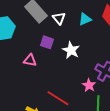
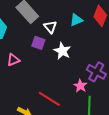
white triangle: (59, 18) -> (50, 27), moved
pink triangle: (30, 60) -> (13, 60), moved, turned -32

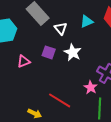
purple square: (38, 43) -> (49, 52), moved

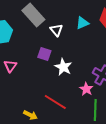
white star: (73, 52) -> (63, 67), moved
pink triangle: (24, 61) -> (10, 66), moved, turned -32

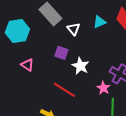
pink triangle: (10, 66) -> (27, 65), turned -32
red line: (55, 102) -> (64, 90), moved

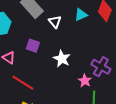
purple square: (61, 53) -> (33, 46), moved
red line: (64, 90) -> (23, 83), moved

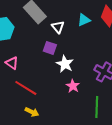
purple square: (33, 46) -> (50, 48), moved
pink star: (85, 81) -> (73, 86), moved

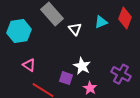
purple square: (50, 48) -> (66, 78), moved

